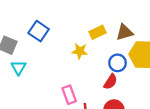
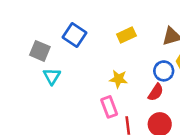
yellow rectangle: (97, 32) -> (126, 35), moved
yellow star: (80, 51) -> (118, 79), moved

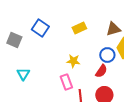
cyan triangle: (52, 76) -> (23, 74), moved

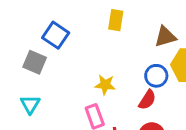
yellow rectangle: (79, 28) -> (116, 20), moved, turned -56
gray square: (14, 40) -> (35, 62), moved

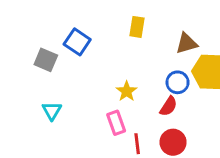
gray square: (35, 62) -> (46, 60), moved
yellow star: (105, 85) -> (127, 91), turned 30

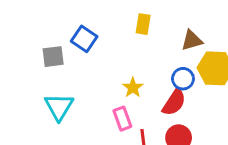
gray square: (46, 60) -> (53, 57), turned -30
red semicircle: (169, 106) -> (174, 102), size x1.4
cyan triangle: (52, 111) -> (59, 107), size x1.5

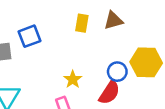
blue square: (84, 39) -> (30, 36), turned 35
brown triangle: (192, 40) -> (113, 21), moved

